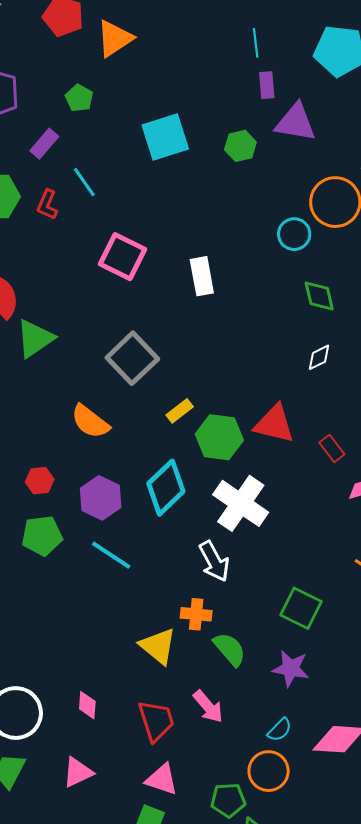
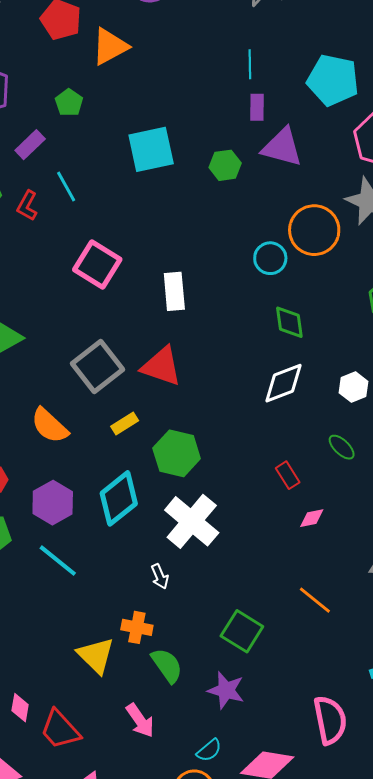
white diamond: (319, 357) -> (283, 383), size x1.6
yellow rectangle: (180, 411) -> (125, 423), moved
red triangle: (274, 424) -> (161, 366), moved
white arrow: (214, 561) -> (160, 576), size x0.6
red trapezoid: (156, 721) -> (60, 730), moved, turned 150

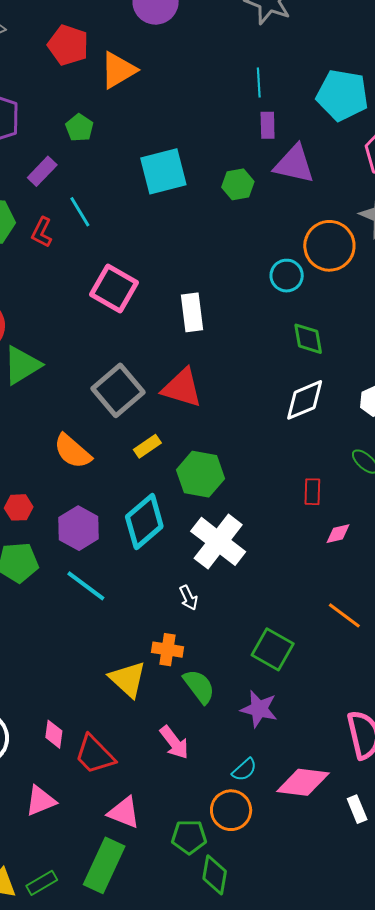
red rectangle: (288, 475) -> (312, 492), turned 36

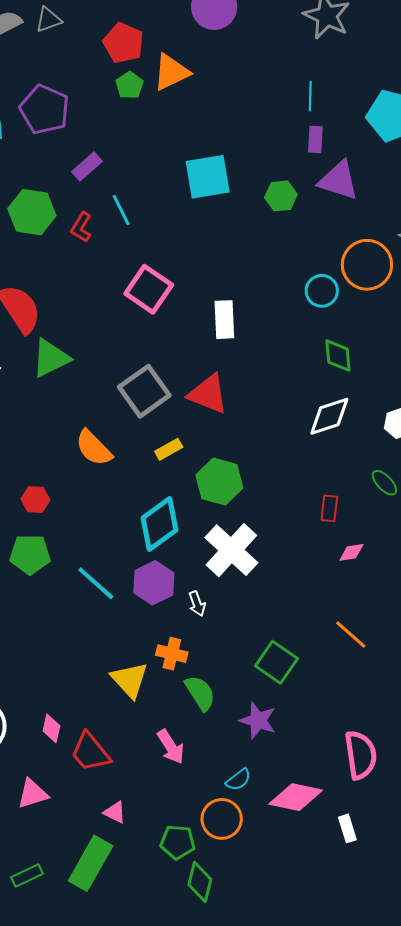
green pentagon: (80, 128) -> (130, 85), moved
purple hexagon: (79, 528) -> (154, 583), moved
pink triangle: (124, 812) -> (115, 812), size x0.7

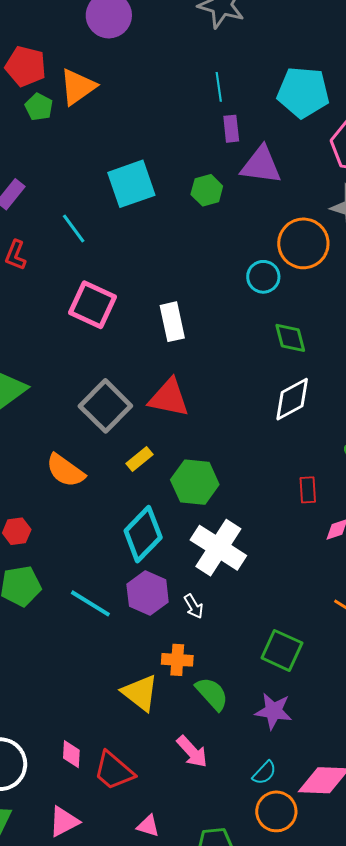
cyan line: (121, 210) -> (74, 228), moved
orange circle: (222, 819) -> (276, 811), moved

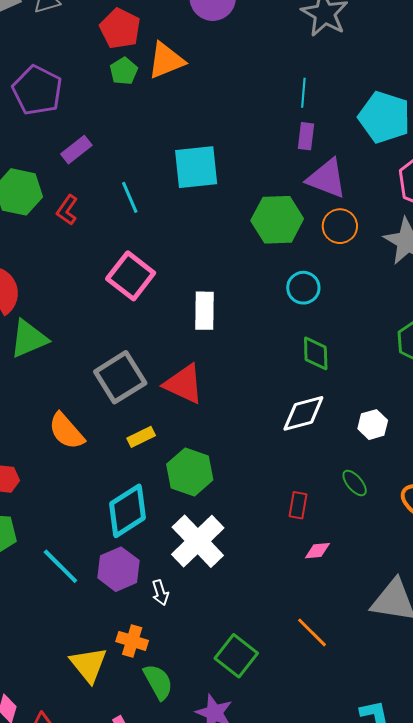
green hexagon: (207, 190) -> (277, 220), moved, size x1.6
orange circle: (303, 243) -> (340, 226), moved, size x0.7

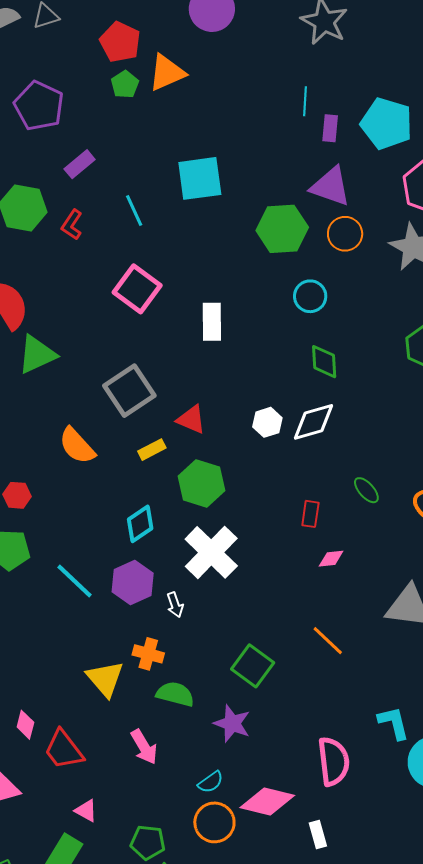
purple rectangle: (306, 136) -> (330, 128), moved
red triangle: (184, 384) -> (191, 420), moved, size x0.7
white hexagon: (373, 425) -> (267, 422), moved
cyan diamond: (128, 511) -> (140, 524), size x0.7
green semicircle: (158, 682) -> (175, 694), turned -45

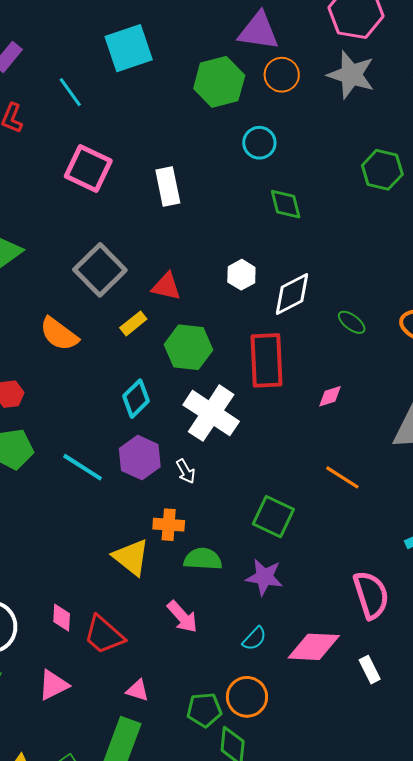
white diamond: (314, 422) -> (292, 294), moved
red rectangle: (310, 514) -> (266, 360), moved, size x2.0
orange circle: (214, 822) -> (247, 697), moved

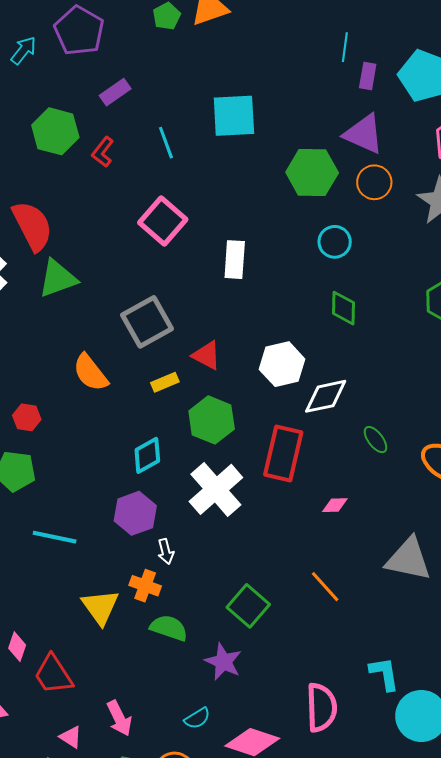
white hexagon: (241, 275) -> (282, 364), size x1.5
cyan line: (83, 467) -> (55, 537), moved, turned -36
white arrow: (186, 471) -> (166, 551), moved
pink arrow: (182, 617) -> (119, 718), moved

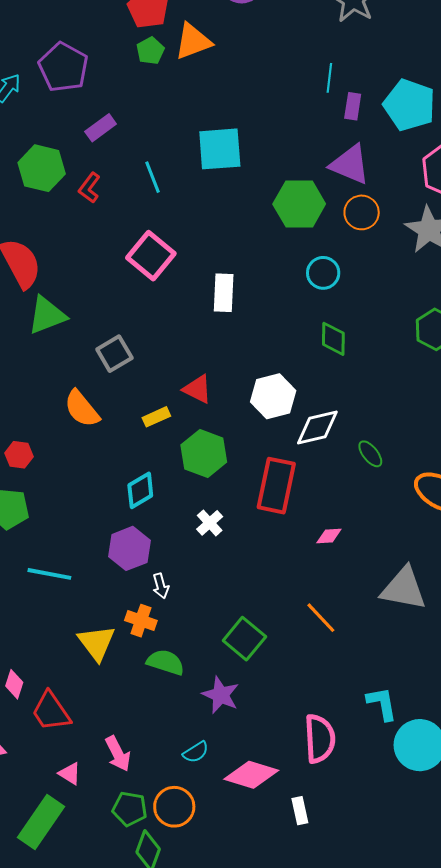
gray square: (147, 322) -> (114, 354), moved, size x0.7
green ellipse: (376, 440) -> (370, 454), moved
white cross: (216, 489) -> (210, 523), size x0.5

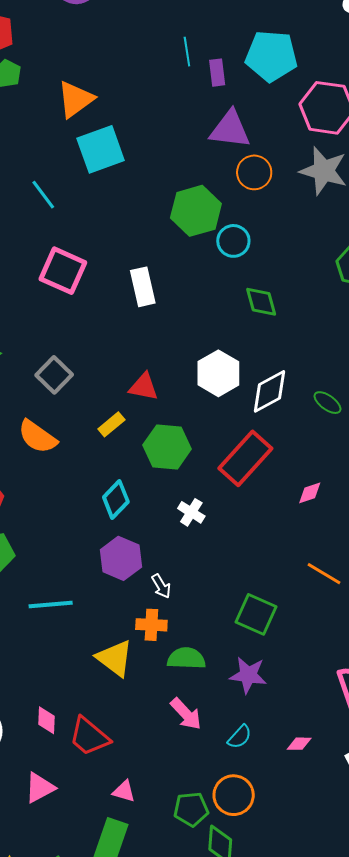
orange triangle: (193, 41) -> (75, 99), moved
green hexagon: (299, 204) -> (196, 211), moved
red rectangle: (276, 486) -> (245, 458), turned 46
pink arrow: (118, 754) -> (186, 714), moved
pink diamond: (251, 775) -> (299, 744), size x0.5

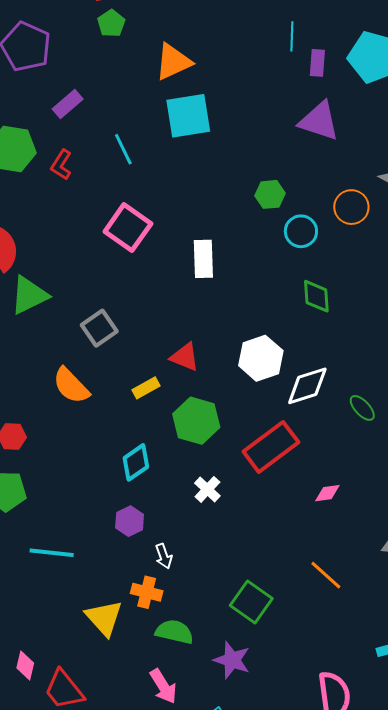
orange circle: (254, 172) -> (351, 207), moved
green hexagon: (196, 211) -> (270, 194), size x0.6
purple hexagon: (121, 558) -> (130, 521), size x0.7

